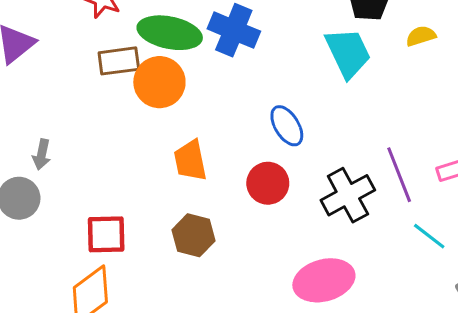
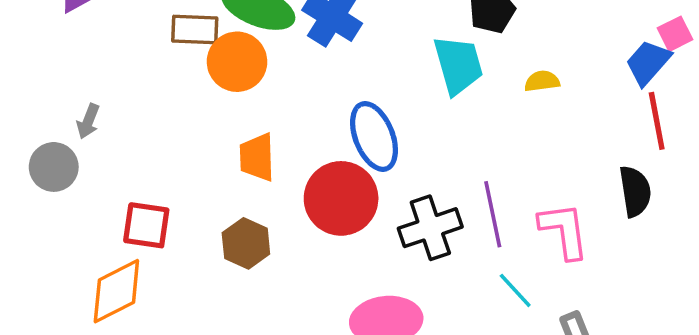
yellow semicircle: (421, 36) -> (542, 81), moved
blue ellipse: (287, 126) -> (374, 136), size x1.4
red circle: (268, 183) -> (341, 198), size x1.5

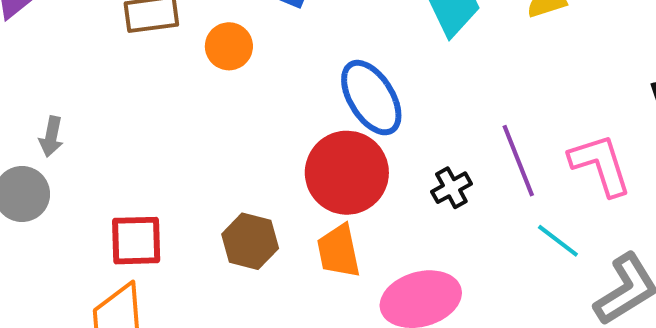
orange circle: (237, 62) -> (229, 46), moved, size x0.7
orange trapezoid: (257, 157) -> (339, 251), moved
black cross: (430, 228) -> (451, 188), size x0.6

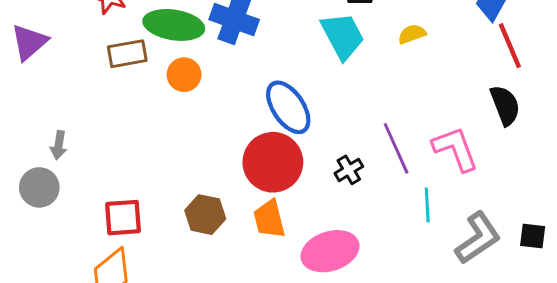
cyan line: (558, 241) -> (427, 205), turned 52

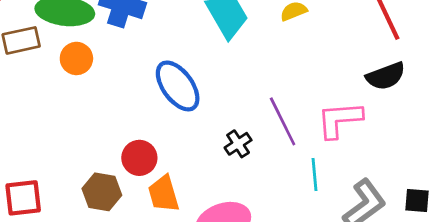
black semicircle: (505, 105) -> (386, 76), turned 93
pink L-shape: (455, 149) -> (340, 120), turned -72
red circle: (273, 162) -> (139, 158), moved, size x0.6

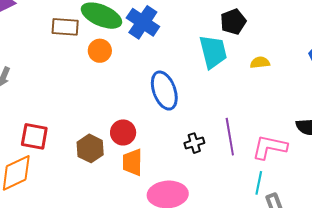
cyan line: (315, 174) -> (259, 183), moved

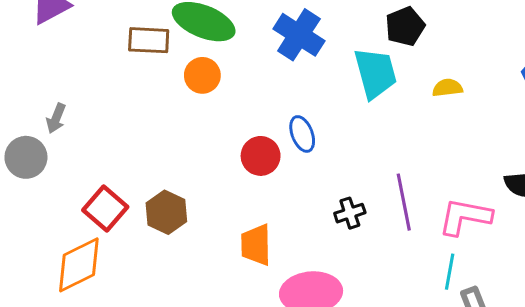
blue cross: (143, 22) -> (299, 35), moved
blue ellipse: (164, 91) -> (302, 134), size x0.6
red circle: (123, 132) -> (261, 156), moved
red square: (34, 136) -> (105, 208), turned 32
brown hexagon: (90, 148) -> (166, 212), moved

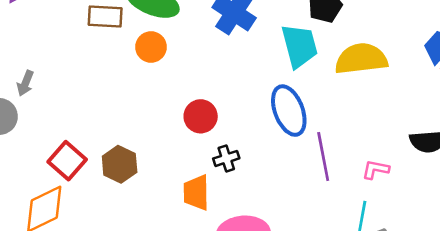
yellow semicircle: (447, 88) -> (361, 59), size x2.0
blue ellipse: (302, 134) -> (289, 111), moved, size x1.6
black cross: (350, 213) -> (226, 158), moved
pink L-shape: (465, 217) -> (376, 169), size x0.6

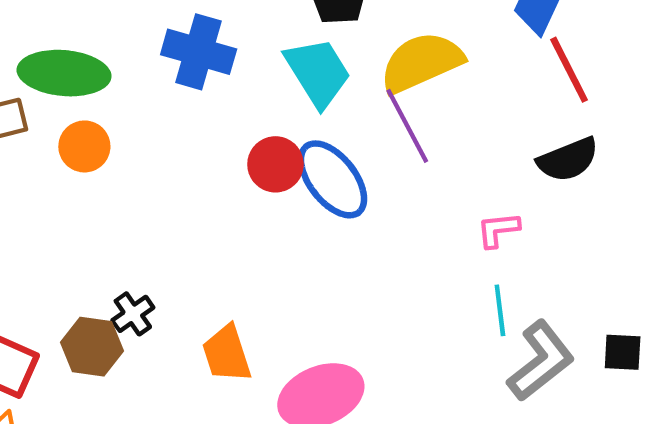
red circle: (201, 116) -> (275, 164), moved
purple line: (323, 157) -> (407, 126), moved
black cross: (226, 158) -> (133, 314), moved

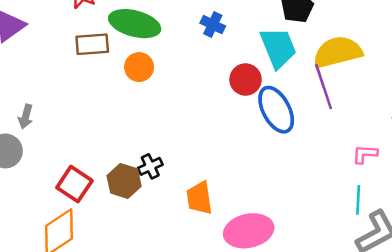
blue cross: (199, 52) -> (213, 25), size x0.6
red circle: (275, 164) -> (246, 80), moved

